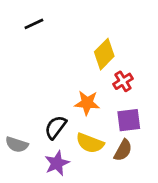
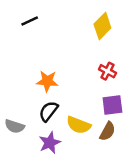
yellow diamond: (104, 54) -> (102, 26), moved
red cross: (123, 81) -> (107, 71), turned -30
orange star: (87, 103) -> (47, 81), moved

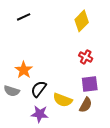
orange star: (47, 81) -> (24, 70), moved, turned 30
gray semicircle: (15, 126) -> (12, 91), moved
purple star: (50, 143) -> (40, 114), turned 30

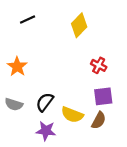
yellow diamond: (82, 21) -> (79, 25), moved
orange star: (24, 70) -> (17, 67), moved

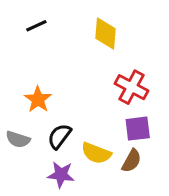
yellow diamond: (79, 25) -> (105, 33), turned -40
red cross: (99, 65) -> (132, 87), size x1.5
orange star: (17, 67) -> (38, 99), moved

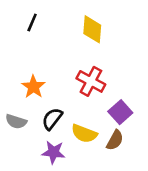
black line: (36, 26) -> (32, 23), turned -42
red cross: (132, 87) -> (91, 81), moved
purple square: (138, 129) -> (120, 112), turned -35

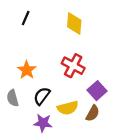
gray semicircle: (16, 121) -> (13, 98), turned 56
yellow semicircle: (84, 134) -> (68, 108), turned -36

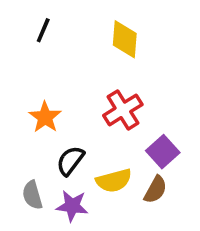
red cross: (73, 66) -> (123, 110), turned 30
gray semicircle: (13, 98) -> (32, 195), moved

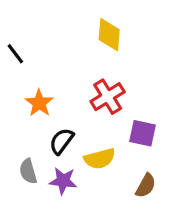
black line: (43, 30) -> (15, 54), moved, turned -60
purple square: (163, 152) -> (143, 133), turned -36
brown semicircle: (155, 190) -> (146, 186), moved

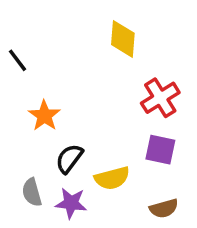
red cross: (108, 97) -> (160, 98), moved
brown semicircle: (146, 186) -> (164, 208), turned 45

